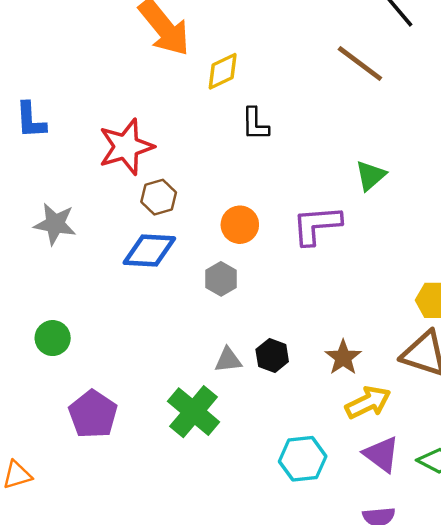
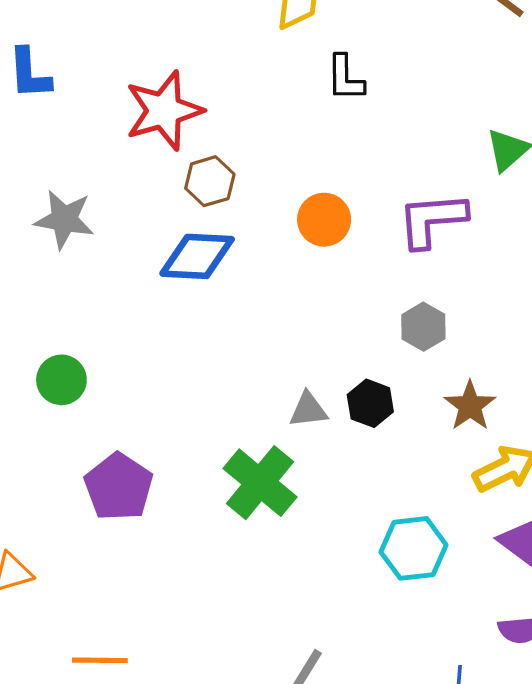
gray hexagon: (221, 279) -> (423, 327), moved

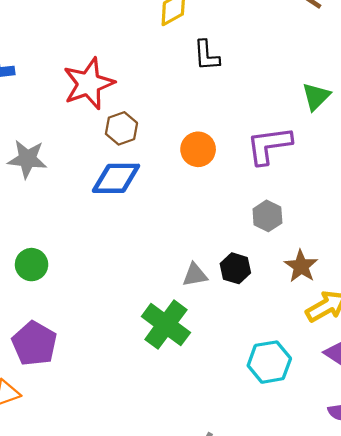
purple pentagon: (119, 487) -> (34, 344), moved

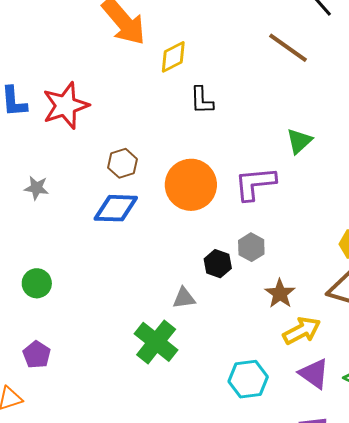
red star: (89, 84) -> (66, 106), moved
orange circle: (198, 149) -> (191, 185), size x1.6
gray star: (27, 159) -> (36, 188), size x0.7
black hexagon: (235, 268) -> (218, 264), moved
purple pentagon: (34, 344) -> (37, 355), size x0.7

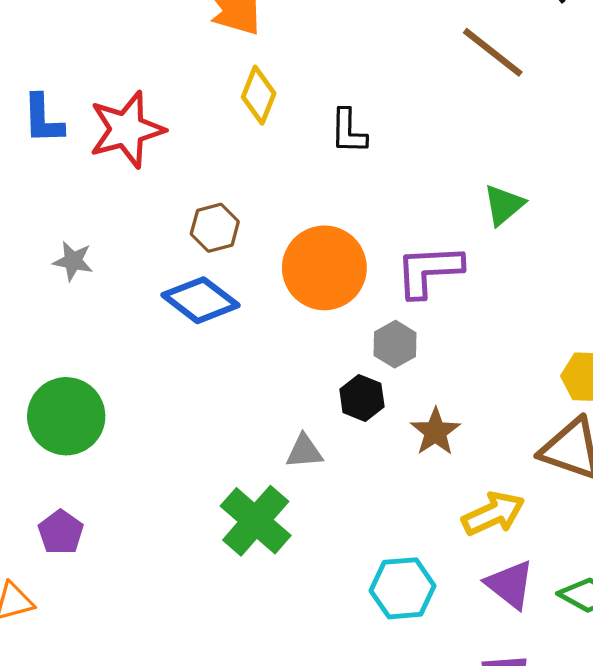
yellow diamond: (173, 57) -> (259, 95), moved, turned -44
blue diamond: (116, 208) -> (201, 300), turned 33
gray hexagon: (251, 247) -> (395, 344), moved
green circle: (37, 283) -> (66, 416), size x1.6
brown star: (280, 294) -> (435, 432), moved

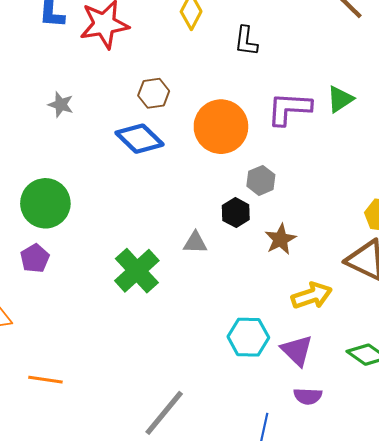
purple L-shape: (429, 271) -> (289, 109), moved
green cross: (256, 521) -> (137, 271), moved
purple pentagon: (61, 532) -> (35, 258), moved
purple triangle: (510, 584) -> (297, 350), moved

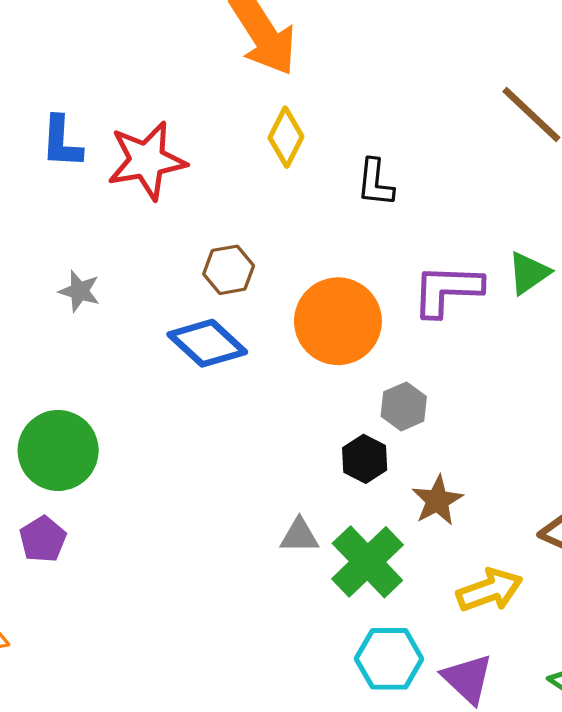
gray triangle: (195, 243) -> (299, 536), moved
green cross: (137, 271) -> (367, 562), moved

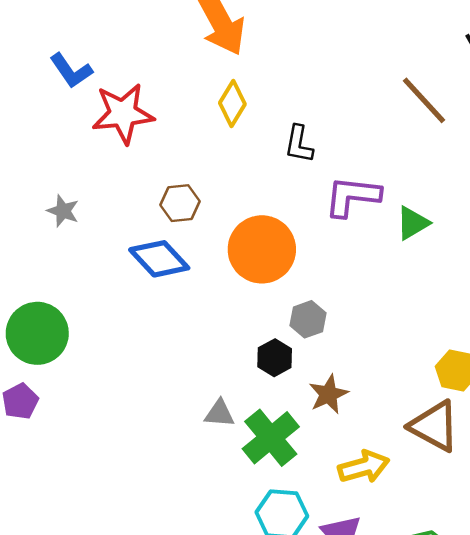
blue L-shape: (62, 142) -> (71, 71), moved, turned -42
purple L-shape: (447, 290) -> (352, 196), moved

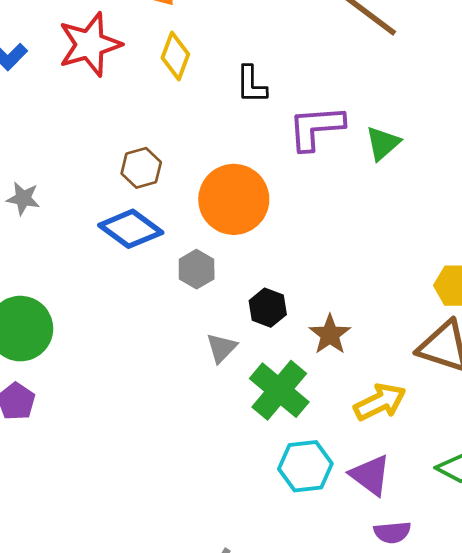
red star: (123, 114) -> (90, 44), moved
gray hexagon: (308, 319) -> (197, 269), moved
gray triangle: (219, 413) -> (221, 348), moved, turned -40

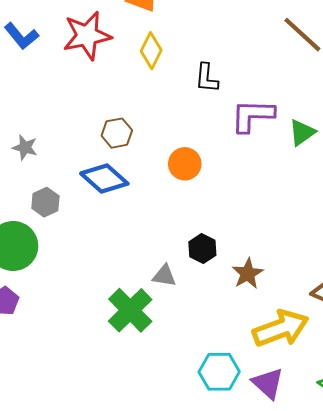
orange circle: (234, 199) -> (185, 164), size x0.6
gray hexagon: (197, 269) -> (45, 202), moved
gray triangle: (221, 348) -> (164, 276), turned 50
green cross: (279, 390) -> (130, 310), moved
yellow arrow: (380, 402) -> (281, 329), size x1.4

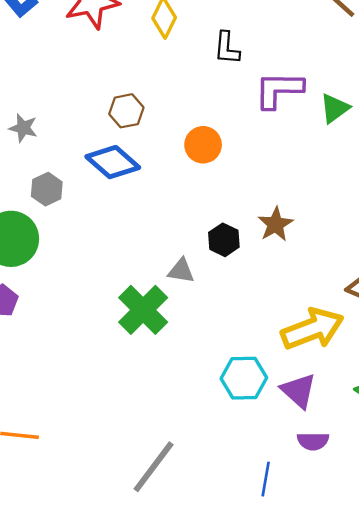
brown star: (248, 274) -> (275, 224), moved

